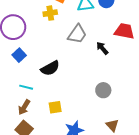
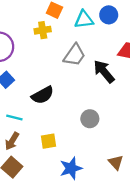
black arrow: (102, 48) -> (104, 72), size x1.5
gray circle: (103, 90) -> (90, 119), moved

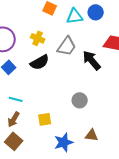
yellow cross: (43, 30) -> (38, 38), moved, turned 32
black semicircle: (43, 95) -> (40, 62), moved
brown triangle: (116, 162) -> (92, 135), moved, turned -40

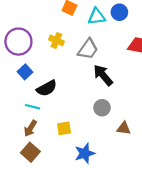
black arrow: (92, 60) -> (103, 75), moved
black semicircle: (40, 62) -> (47, 88), moved
brown triangle: (92, 135) -> (124, 128), moved

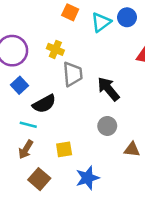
cyan triangle: (97, 17) -> (101, 22), turned -30
gray trapezoid: (88, 49) -> (73, 74), moved, turned -40
brown square: (30, 152) -> (39, 179), moved

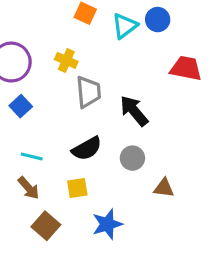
black semicircle: (44, 104) -> (87, 149), moved
brown arrow: (26, 149) -> (29, 188), turned -72

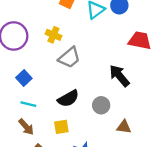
gray trapezoid: (88, 92) -> (69, 58), turned 55
blue square: (21, 106) -> (24, 78), moved
black arrow: (134, 111) -> (119, 76), moved

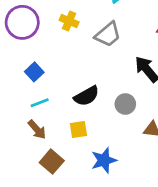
gray trapezoid: (69, 58) -> (108, 34), moved
cyan line: (28, 104) -> (40, 103), turned -35

